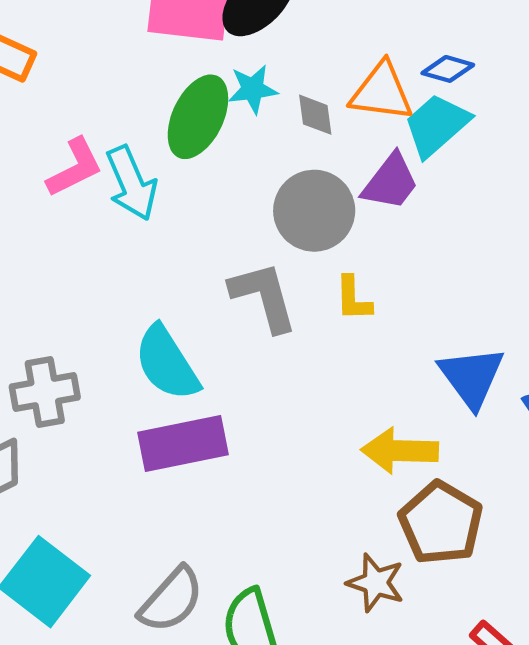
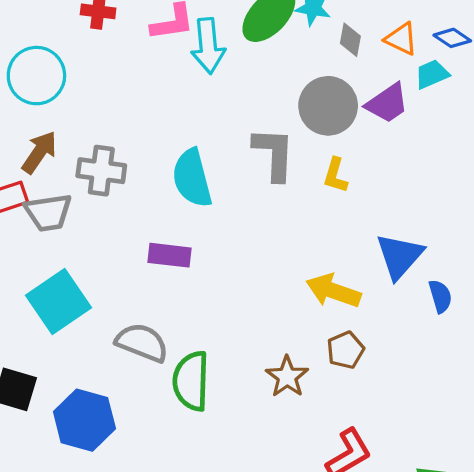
orange triangle: (382, 92) -> (401, 39), size x0.7
cyan trapezoid: (437, 125) -> (432, 74), size x0.7
purple rectangle: (183, 443) -> (170, 255), moved, size x0.7
brown pentagon: (441, 523) -> (346, 350), size x0.6
gray semicircle: (171, 600) -> (142, 343), turned -128

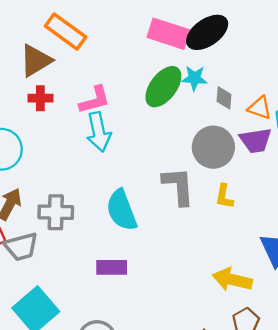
orange triangle: (401, 39) -> (260, 108), moved
cyan arrow: (208, 46) -> (99, 132), moved
purple trapezoid: (387, 103) -> (256, 140), turned 32

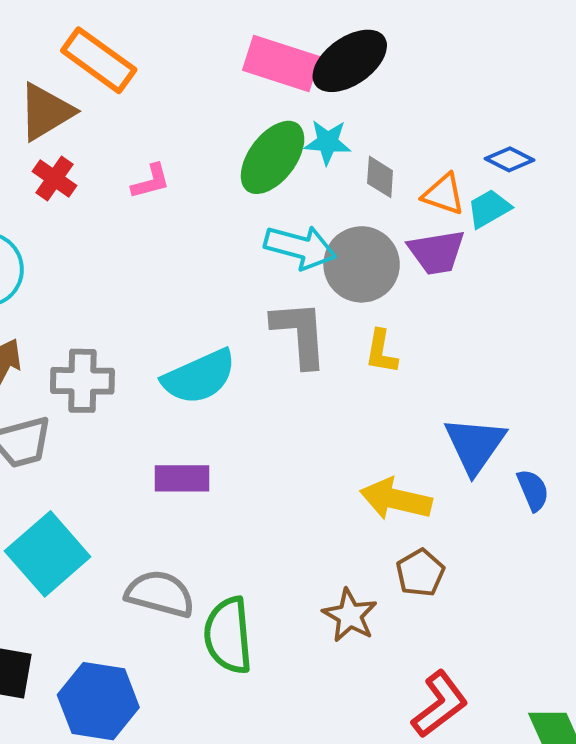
red cross: (40, 98) -> (54, 179), turned 35
pink L-shape: (95, 100) -> (151, 181), size x0.7
cyan arrow: (99, 132) -> (300, 247), moved, turned -63
cyan semicircle: (122, 210) -> (199, 377), turned -93

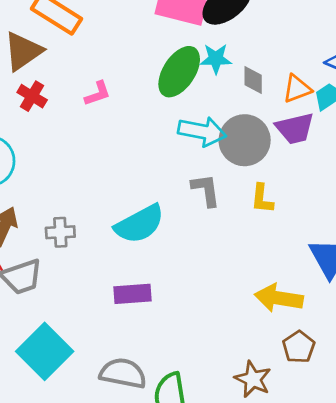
orange triangle: (443, 194) -> (297, 89), turned -36
gray L-shape: (300, 334) -> (206, 190), size x0.7
gray cross: (82, 381) -> (60, 232), size x0.7

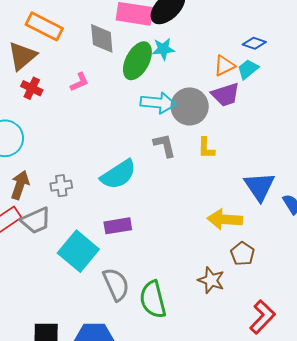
gray diamond: (253, 80) -> (102, 38), moved, size x1.5
cyan square: (45, 351) -> (78, 251), moved
gray semicircle: (123, 373) -> (116, 284), turned 60

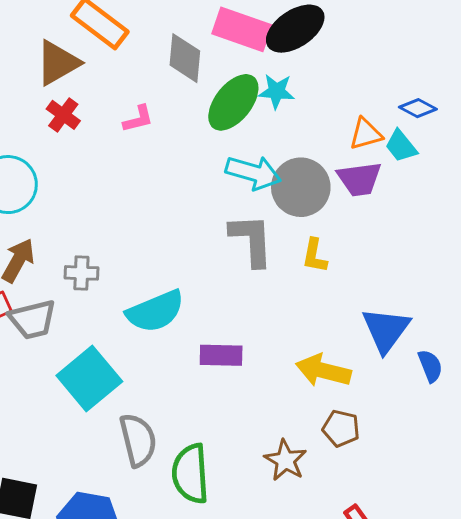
cyan trapezoid: (248, 69) -> (401, 146), turned -100
gray L-shape: (165, 145) -> (251, 240), size x1.4
cyan semicircle: (118, 174) -> (155, 311), moved
purple rectangle: (118, 226) -> (221, 355), moved
brown pentagon: (243, 254) -> (341, 428), turned -30

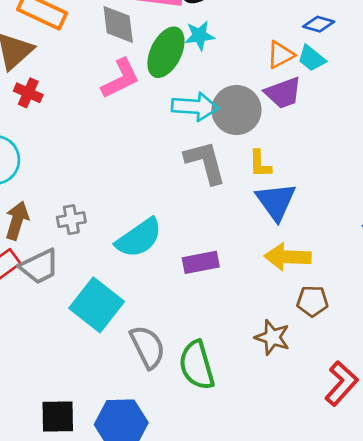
pink L-shape: (138, 119) -> (121, 79), moved, size x1.6
blue triangle: (386, 330) -> (276, 201), moved

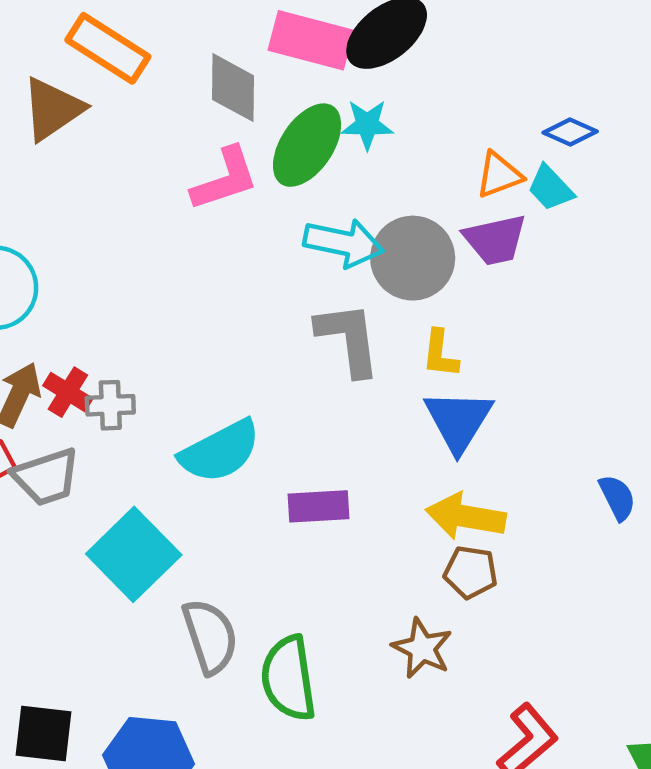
red cross: (28, 93) -> (68, 392), moved
brown pentagon: (312, 301) -> (471, 572), moved

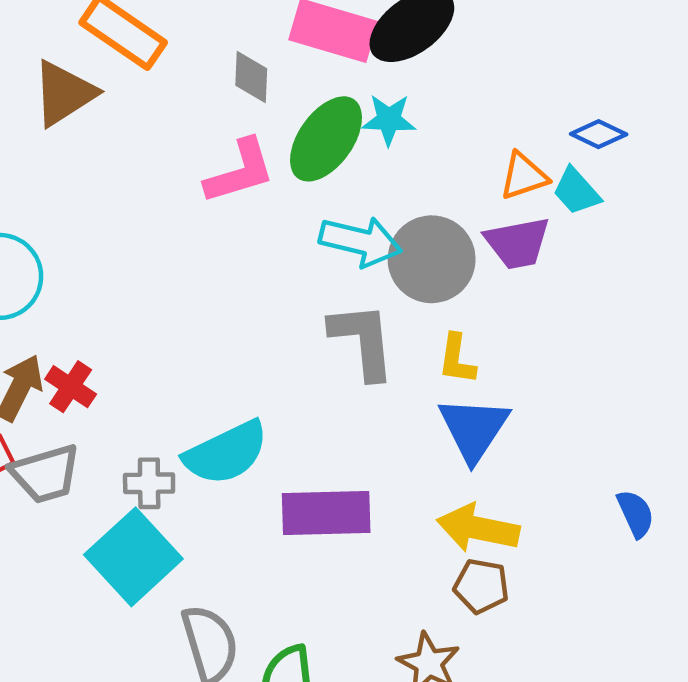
gray diamond: (233, 88) -> (251, 77), size x0.7
gray cross: (110, 405) -> (149, 483), moved
purple rectangle: (318, 506) -> (326, 513), size x1.4

